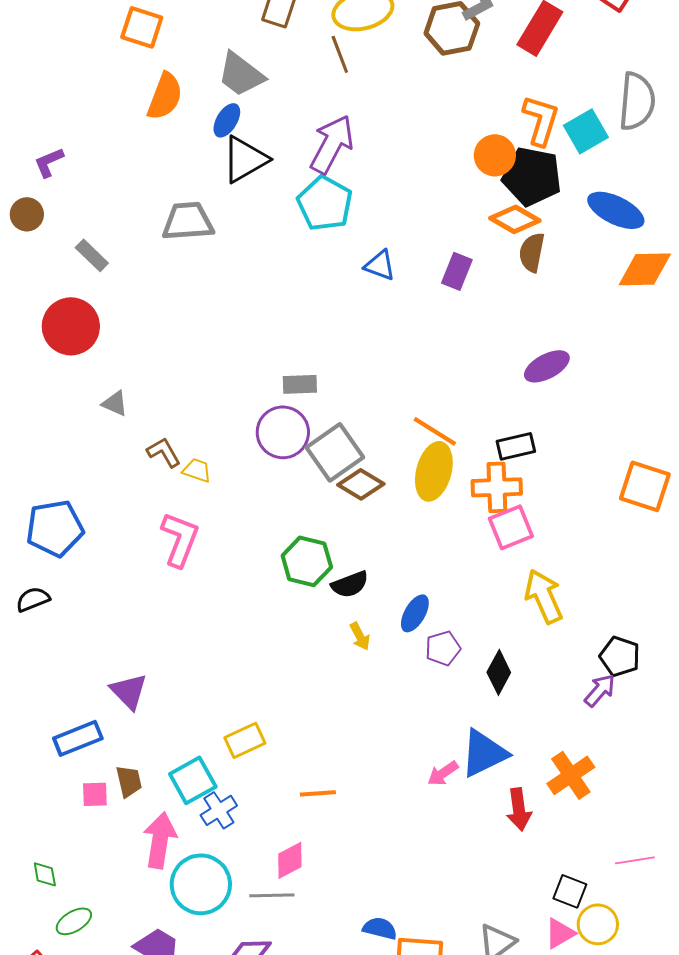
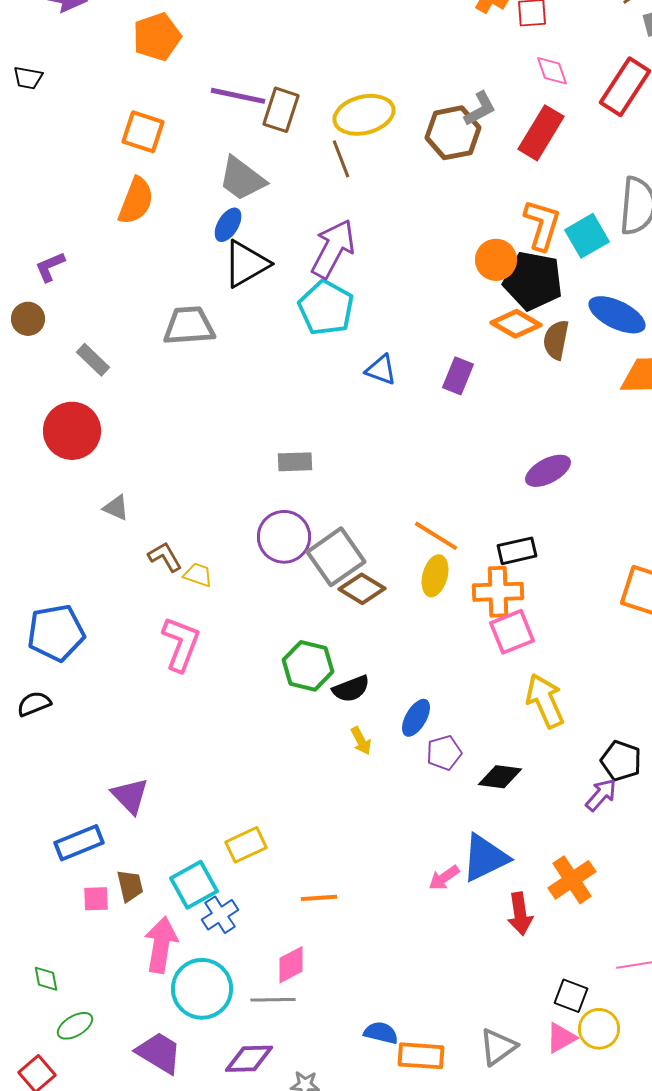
orange semicircle: (165, 96) -> (136, 201), moved
brown semicircle: (532, 252) -> (556, 340), moved
gray rectangle: (300, 384) -> (295, 462), moved
yellow ellipse: (434, 471) -> (435, 576), size x0.7
black diamond: (499, 672) -> (500, 777), turned 69

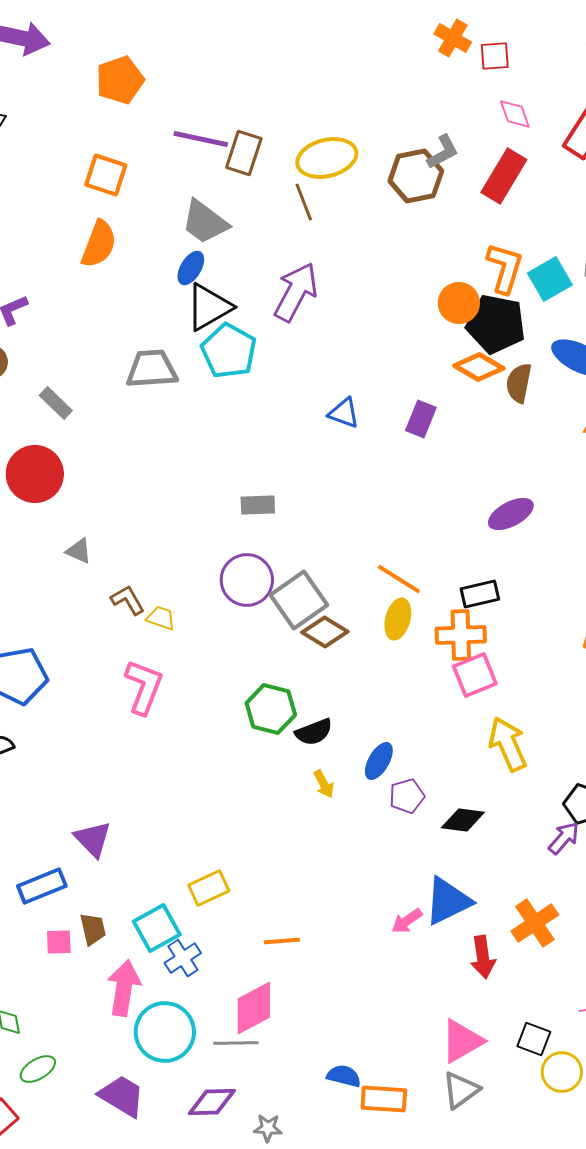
cyan pentagon: (326, 308) -> (229, 351), moved
pink diamond: (291, 965) -> (254, 1008), size x1.4
pink triangle: (561, 1038) -> (462, 1041), moved, size x1.4

